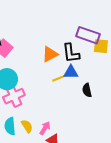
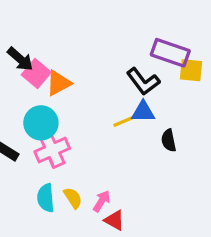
black L-shape: (71, 53) -> (143, 81), turned -30
orange triangle: (50, 54) -> (58, 83), moved

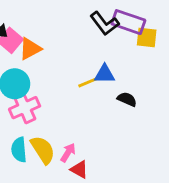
black L-shape: (143, 81) -> (105, 23), moved
black semicircle: (169, 140) -> (127, 99), turned 126
yellow semicircle: (73, 198) -> (43, 150), size x1.5

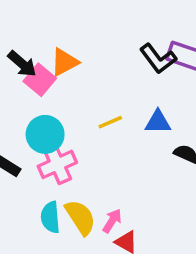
orange triangle: (30, 49) -> (64, 62), moved
yellow line: (88, 82) -> (110, 122), moved

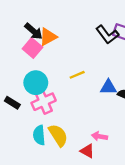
black arrow: (22, 64) -> (34, 31), moved
blue triangle: (158, 122) -> (108, 87), moved
pink arrow: (112, 221) -> (99, 136), moved, turned -112

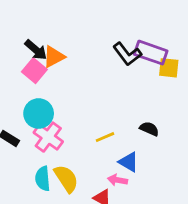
yellow line: (77, 75) -> (105, 137), moved
blue triangle: (108, 87) -> (129, 162), moved, turned 30
pink cross: (44, 102) -> (48, 137), turned -30

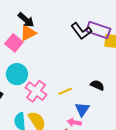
black arrow: (36, 50) -> (26, 20), moved
pink cross: (48, 137) -> (36, 91), moved
blue triangle: (129, 162) -> (82, 109), turned 35

